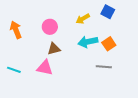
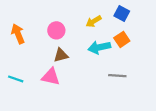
orange square: (109, 44) -> (122, 39), moved

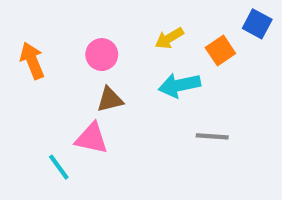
blue square: (122, 13) -> (257, 24), moved
orange square: (122, 39) -> (220, 50), moved
cyan line: (16, 79) -> (59, 167), moved, turned 35

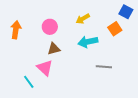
orange square: (220, 50) -> (115, 29), moved
orange arrow: (32, 61) -> (16, 30), turned 30
pink triangle: (92, 138) -> (45, 68), turned 30

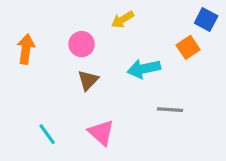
yellow arrow: (83, 19) -> (123, 20), moved
brown triangle: (54, 49) -> (88, 80), turned -32
pink triangle: (45, 68) -> (101, 133), moved

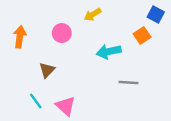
brown triangle: (88, 80) -> (47, 70), moved
pink triangle: (101, 133) -> (65, 106), moved

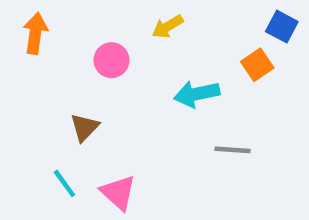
orange arrow: (20, 37) -> (35, 33), moved

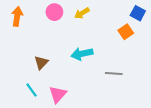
pink circle: (111, 60) -> (54, 12), moved
cyan arrow: (197, 94) -> (82, 54), moved
pink triangle: (118, 192) -> (58, 94), turned 30

